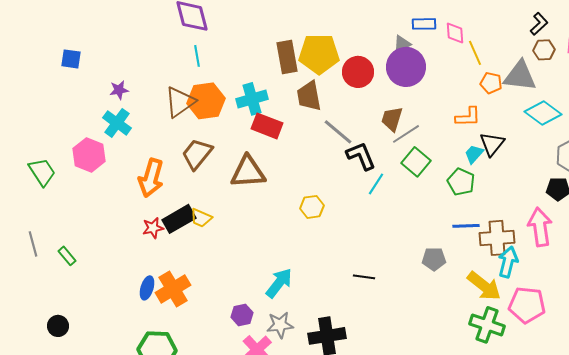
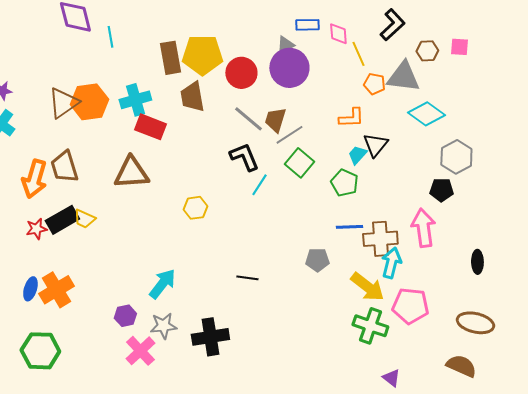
black L-shape: (539, 24) -> (392, 25), moved, size x1.4
cyan line: (197, 56) -> (110, 37), moved
gray line: (338, 132) -> (248, 119), moved
brown trapezoid: (197, 154) -> (64, 167), moved, turned -56

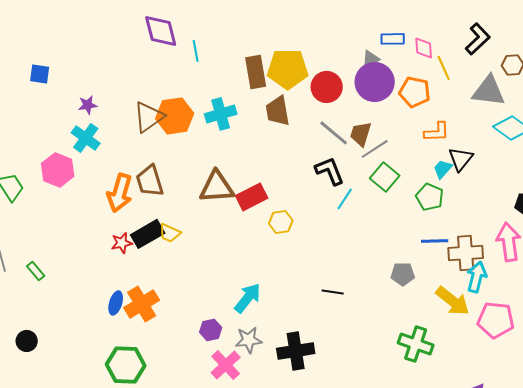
orange pentagon: (374, 84) -> (415, 92), moved, size x1.4
red rectangle: (150, 127) -> (252, 197), moved, turned -48
green cross: (370, 326) -> (416, 344), moved

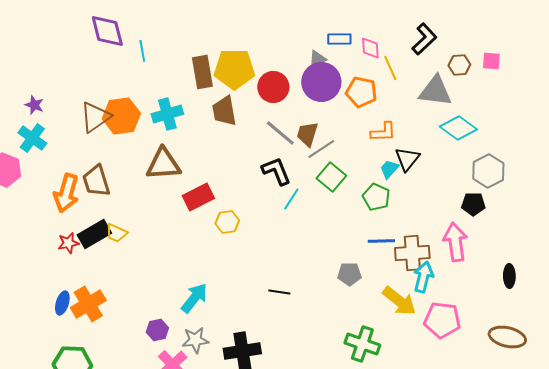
purple star: (88, 105) -> (34, 105), turned 30
brown triangle: (217, 187) -> (163, 164), moved

